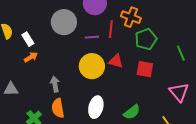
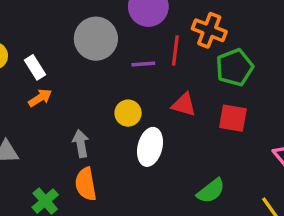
yellow circle: (92, 66) -> (128, 113), moved, size x0.6
white ellipse: (96, 107) -> (150, 147), moved

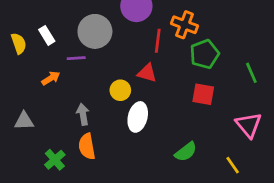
purple line: (143, 64) -> (76, 58), moved
white rectangle: (35, 67) -> (47, 35), moved
red triangle: (184, 105) -> (147, 73), moved

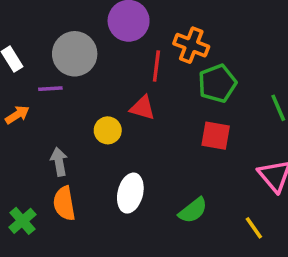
white ellipse: (138, 117) -> (130, 193), moved

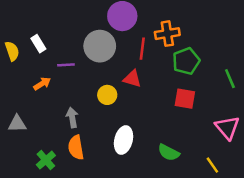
orange cross: (191, 45) -> (167, 34), turned -30
gray circle: (75, 54) -> (100, 46), moved
green semicircle: (193, 210) -> (169, 153), turned 65

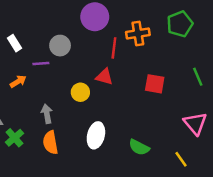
gray circle: (100, 46) -> (60, 46), moved, size x0.7
green pentagon: (186, 61) -> (180, 24), moved
red square: (185, 99) -> (155, 84), moved
green cross: (46, 160) -> (15, 138), moved

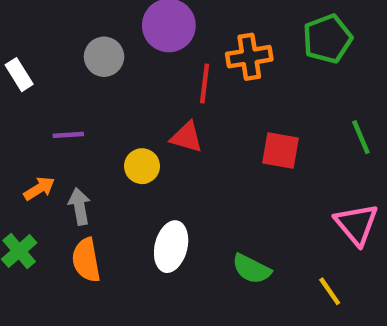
gray circle: (60, 46) -> (104, 57), moved
purple line: (41, 63) -> (68, 135), moved
orange arrow: (18, 81) -> (39, 188), moved

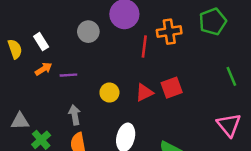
red triangle: (187, 137) -> (144, 93), moved, turned -42
red square: (281, 151) -> (172, 88), moved, turned -30
orange arrow: (39, 188) -> (44, 69), moved

